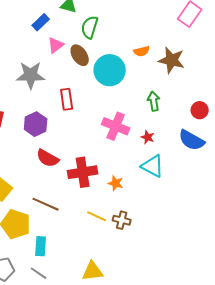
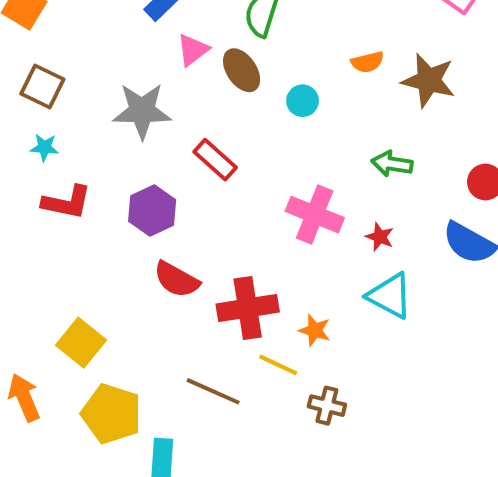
cyan circle: (110, 70) -> (303, 101), size x0.5
red rectangle: (67, 99) -> (215, 160), turned -40
green arrow: (154, 101) -> (392, 164), turned -72
brown line: (46, 204) -> (213, 391), moved
yellow line: (97, 216) -> (278, 365), moved

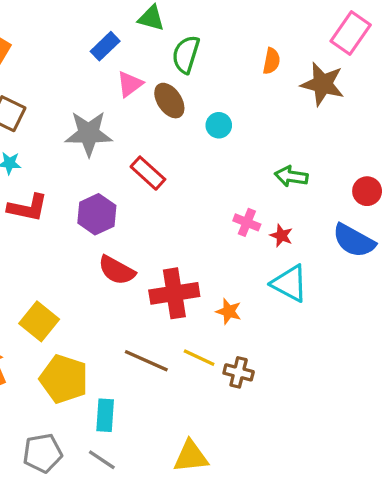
orange semicircle: (368, 62) -> (272, 61), moved, turned -65
brown star: (429, 80) -> (323, 84), moved
pink cross: (315, 215) -> (247, 222), moved, size x0.6
yellow line: (278, 365) -> (199, 358), moved

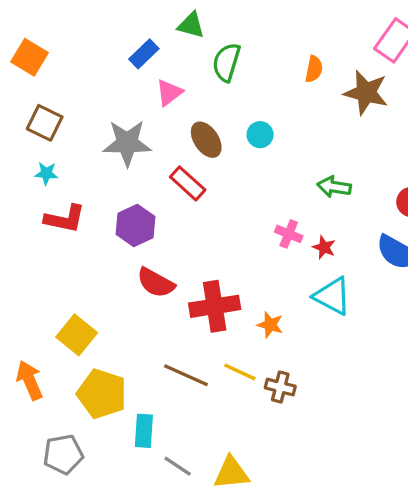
brown ellipse: (169, 101) -> (206, 140), moved
gray pentagon: (42, 453) -> (63, 454), moved
gray line: (102, 460) -> (178, 466), moved

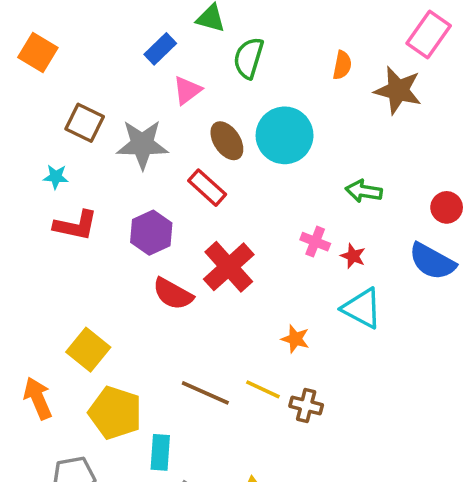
brown square: (45, 123) -> (85, 123), moved
cyan circle: (260, 135) -> (285, 135), size x2.0
red cross: (215, 306) -> (229, 267), moved, turned -33

